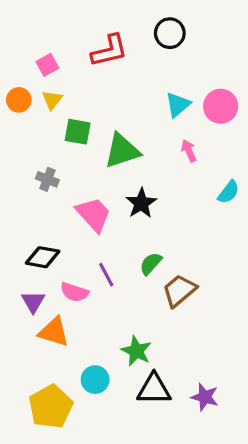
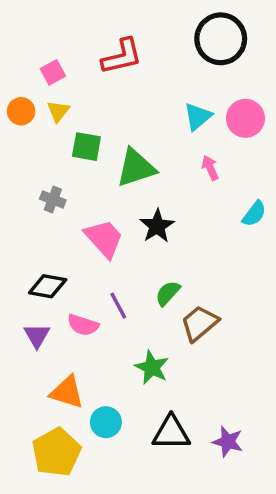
black circle: (170, 33) -> (221, 39), moved, size x1.5
orange triangle: (54, 332) -> (67, 392), moved
green star: (136, 351) -> (152, 367), moved

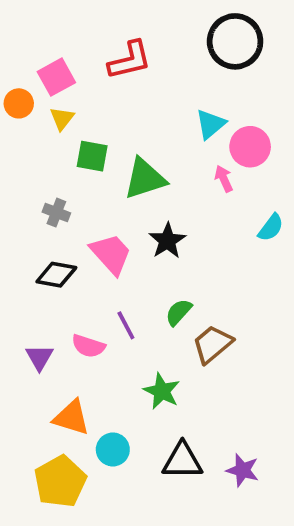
pink square: (53, 72) -> (56, 77), size x1.4
orange circle: (21, 111) -> (19, 103), moved
pink circle: (245, 118) -> (250, 147), moved
black diamond: (48, 286) -> (56, 275), moved

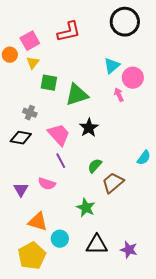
cyan semicircle: (271, 228) -> (144, 158), moved
black diamond: (56, 275) -> (21, 138), moved
purple line: (126, 325) -> (61, 161), moved

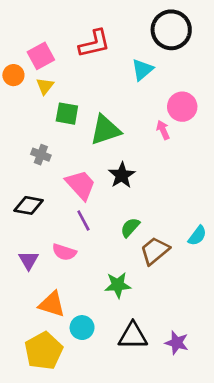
cyan triangle: (112, 66) -> (142, 70), moved
black diamond: (21, 138) -> (29, 205), moved
cyan semicircle: (144, 158) -> (197, 236), moved
green star: (86, 208) -> (118, 285), turned -30

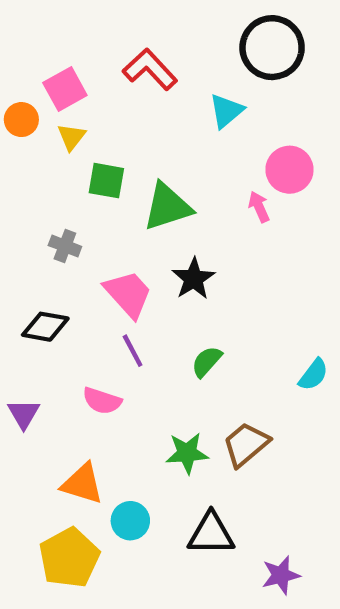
red L-shape: (94, 44) -> (150, 69), turned -120
brown trapezoid: (155, 251) -> (246, 444), moved
purple triangle: (29, 260) -> (24, 414), moved
purple star: (177, 343) -> (281, 575), moved, turned -30

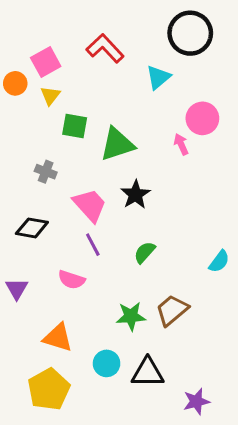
cyan circle: (130, 521) -> (107, 363), moved

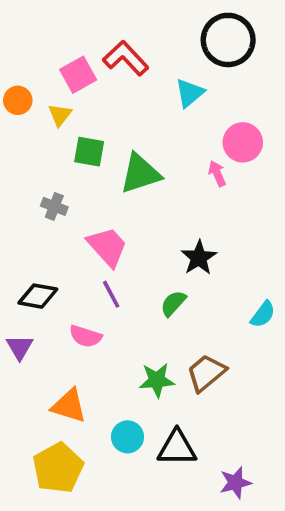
pink square: (46, 62) -> (78, 75), moved
black star: (135, 194) -> (199, 258), moved
black diamond: (32, 228) -> (38, 296), moved

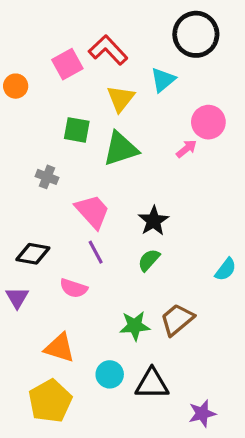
yellow triangle: (60, 115) -> (121, 99), moved, size x1.4
pink arrow: (217, 173) -> (186, 149), turned 75
black star: (199, 258) -> (154, 221), moved

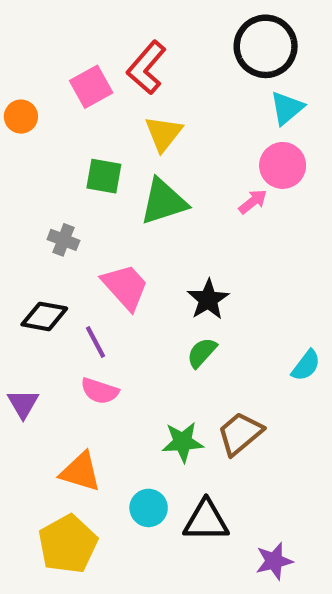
red L-shape: (108, 50) -> (146, 68), turned -96
cyan triangle: (163, 80) -> (287, 108), moved
purple line: (96, 252) -> (95, 342), moved
black diamond: (33, 254) -> (44, 316), moved

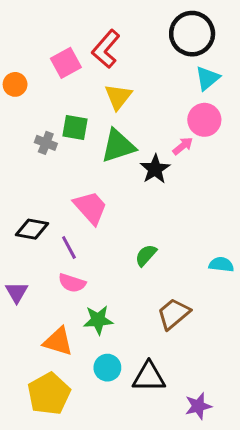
gray cross: (63, 240) -> (46, 143), moved
black star: (208, 299) -> (155, 169), moved
cyan semicircle: (306, 365) -> (221, 265), turned -120
green star: (183, 442) -> (98, 320), moved

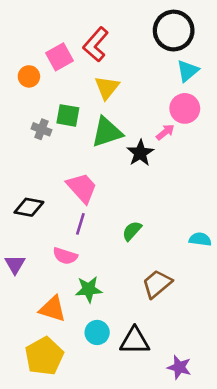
orange circle: (15, 84) -> (29, 76), moved
purple line: (69, 248) -> (80, 224), moved, turned 45
purple star: (198, 406) -> (179, 367), turned 30

